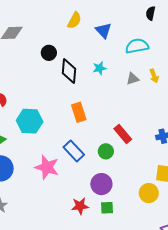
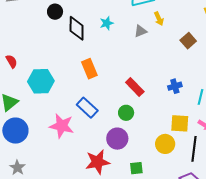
yellow arrow: (154, 76) -> (159, 19), moved
green circle: (106, 151) -> (126, 113), moved
red star: (80, 206) -> (98, 162), size x1.4
green square: (107, 208) -> (136, 168), moved

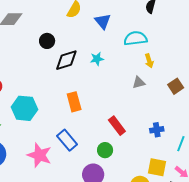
black diamond: (77, 28) -> (66, 60), turned 65
gray triangle: (140, 31) -> (139, 82), moved

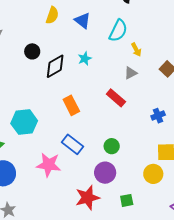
cyan semicircle: (135, 38) -> (118, 31), turned 135
red rectangle: (117, 126) -> (116, 98), moved

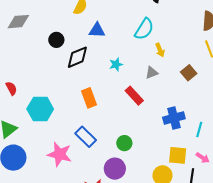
blue triangle: (83, 21) -> (97, 30), moved, turned -42
cyan star: (85, 59) -> (116, 64), moved
blue cross: (158, 116) -> (174, 118), size x1.5

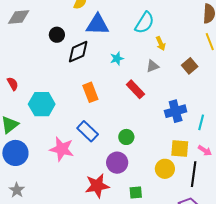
blue triangle: (97, 30) -> (97, 25), size x1.4

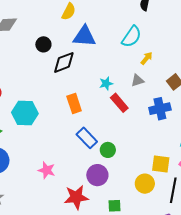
yellow arrow: (161, 43) -> (147, 58), turned -120
cyan star: (117, 58) -> (106, 83), moved
blue cross: (176, 111) -> (160, 109), moved
blue rectangle: (88, 131) -> (87, 138), moved
pink star: (62, 149) -> (47, 170), moved, size x0.7

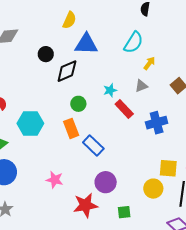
orange rectangle: (74, 104) -> (71, 128), moved
blue cross: (160, 109) -> (157, 123), moved
green circle: (108, 150) -> (78, 104), moved

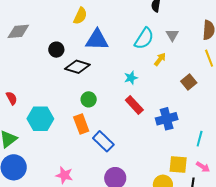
black diamond: (67, 71) -> (77, 67), turned 40
gray triangle: (141, 86) -> (172, 35), moved, turned -40
cyan star: (110, 90) -> (131, 78), moved

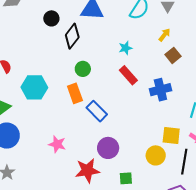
yellow arrow: (160, 59) -> (165, 35), moved
black diamond: (77, 67) -> (72, 36), turned -70
brown square: (189, 82) -> (173, 55), moved

